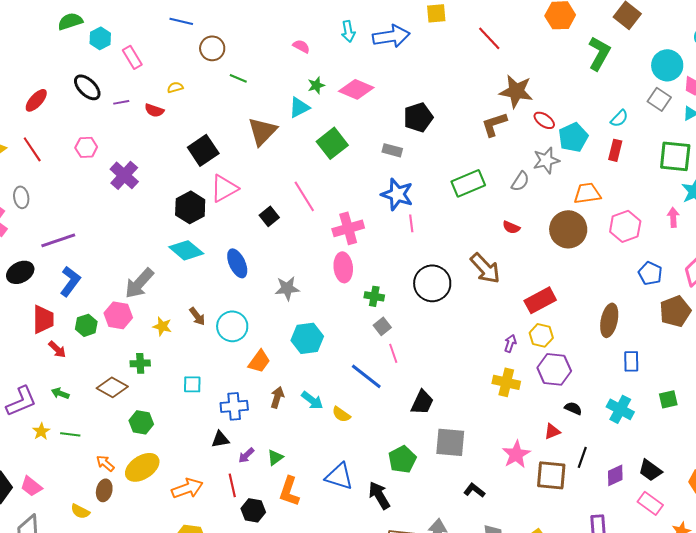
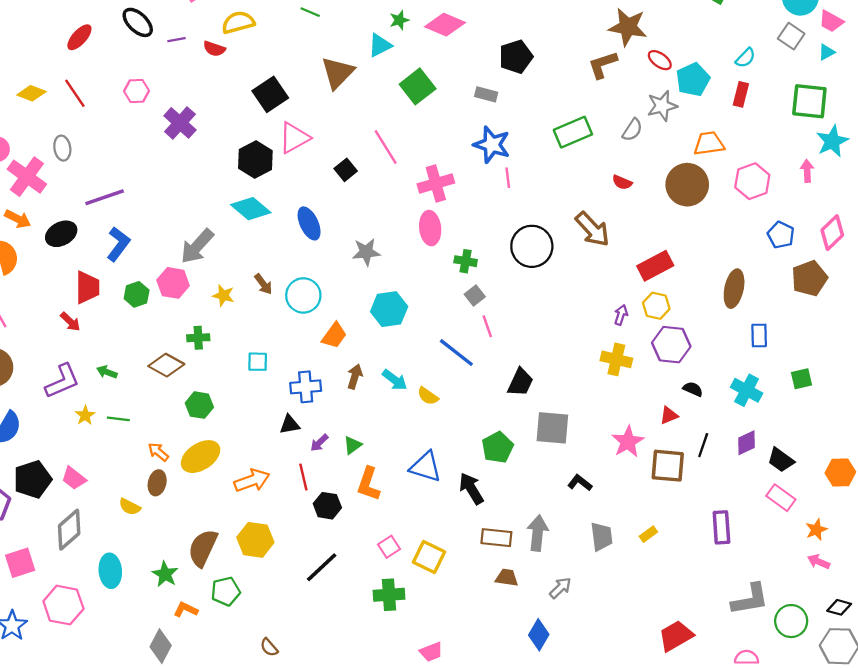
yellow semicircle: (175, 87) -> (238, 22), size x1.8
red arrow: (57, 349) -> (70, 322), moved
purple diamond: (615, 475) -> (747, 443), moved

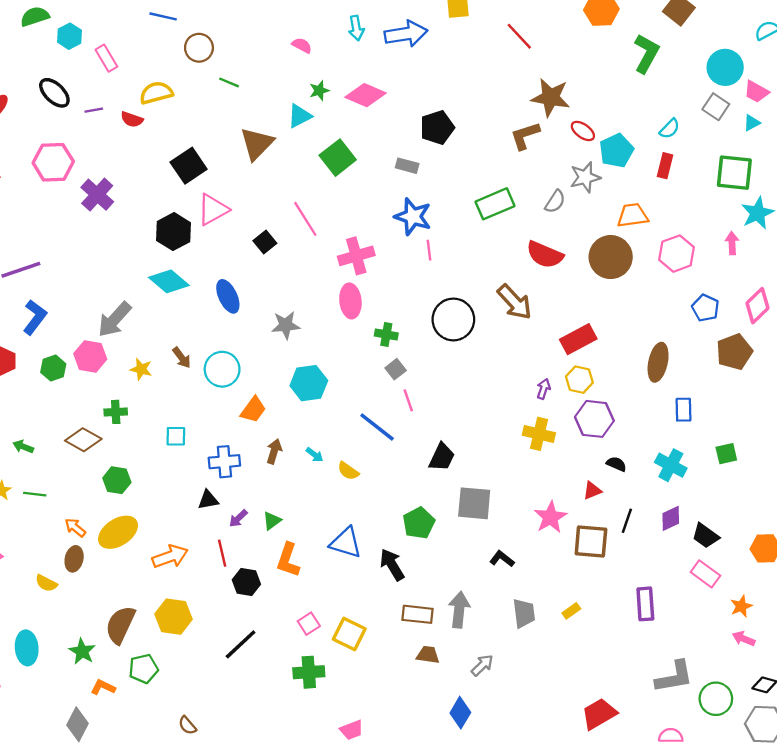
pink hexagon: (137, 91) -> (53, 162), size x1.6
red semicircle: (622, 182) -> (545, 255), size x1.8
cyan arrow: (395, 380) -> (315, 455), size x0.7

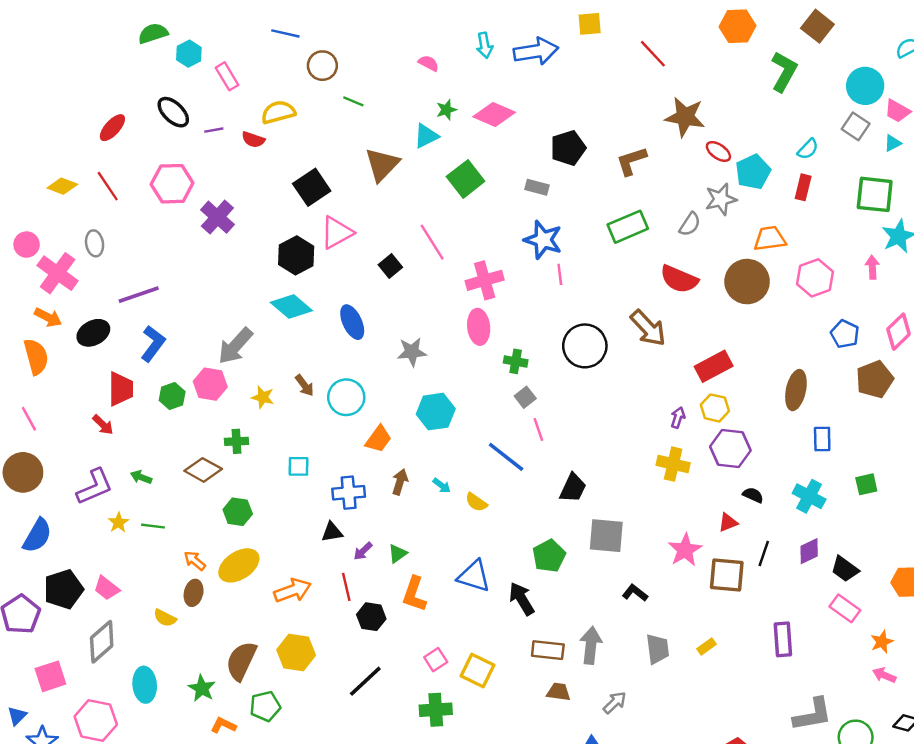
brown L-shape: (525, 136) -> (631, 161), moved

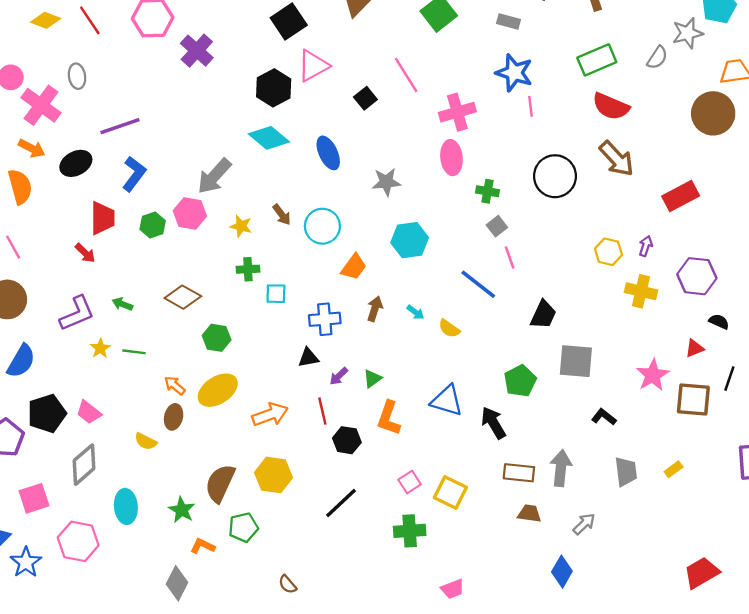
red semicircle: (679, 279) -> (611, 106), moved
yellow hexagon: (715, 408) -> (608, 252), moved
green cross: (236, 441) -> (248, 269), moved

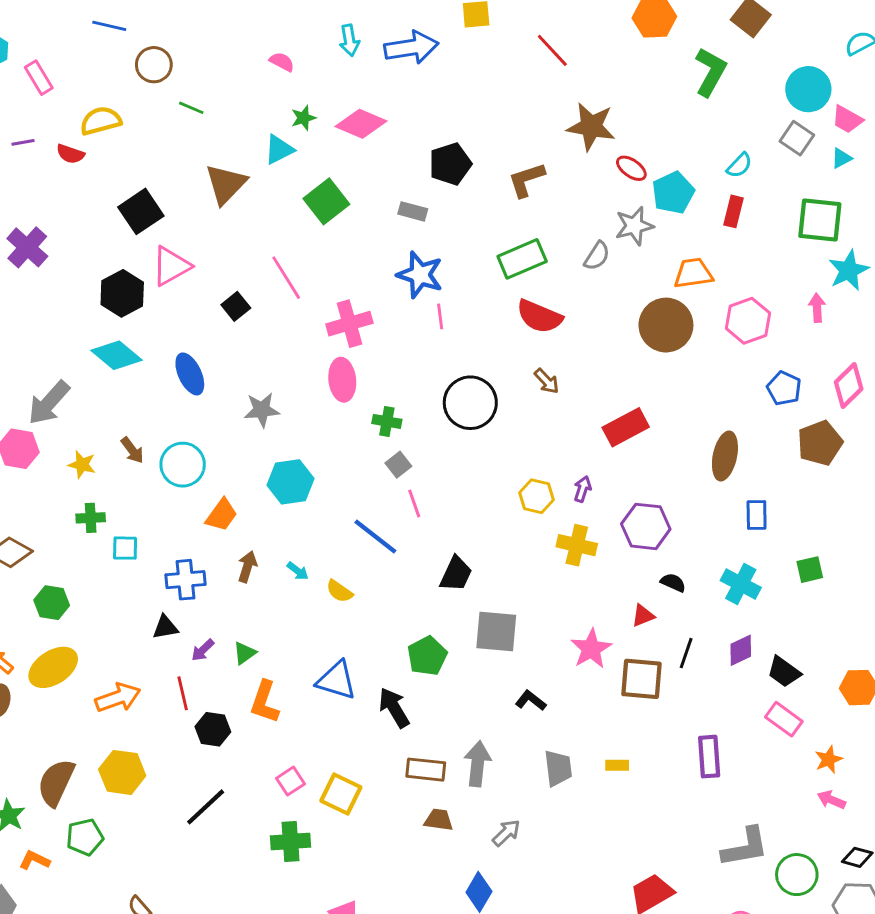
brown arrow: (617, 159) -> (547, 381), size x0.6
yellow rectangle: (674, 469) -> (617, 765), turned 36

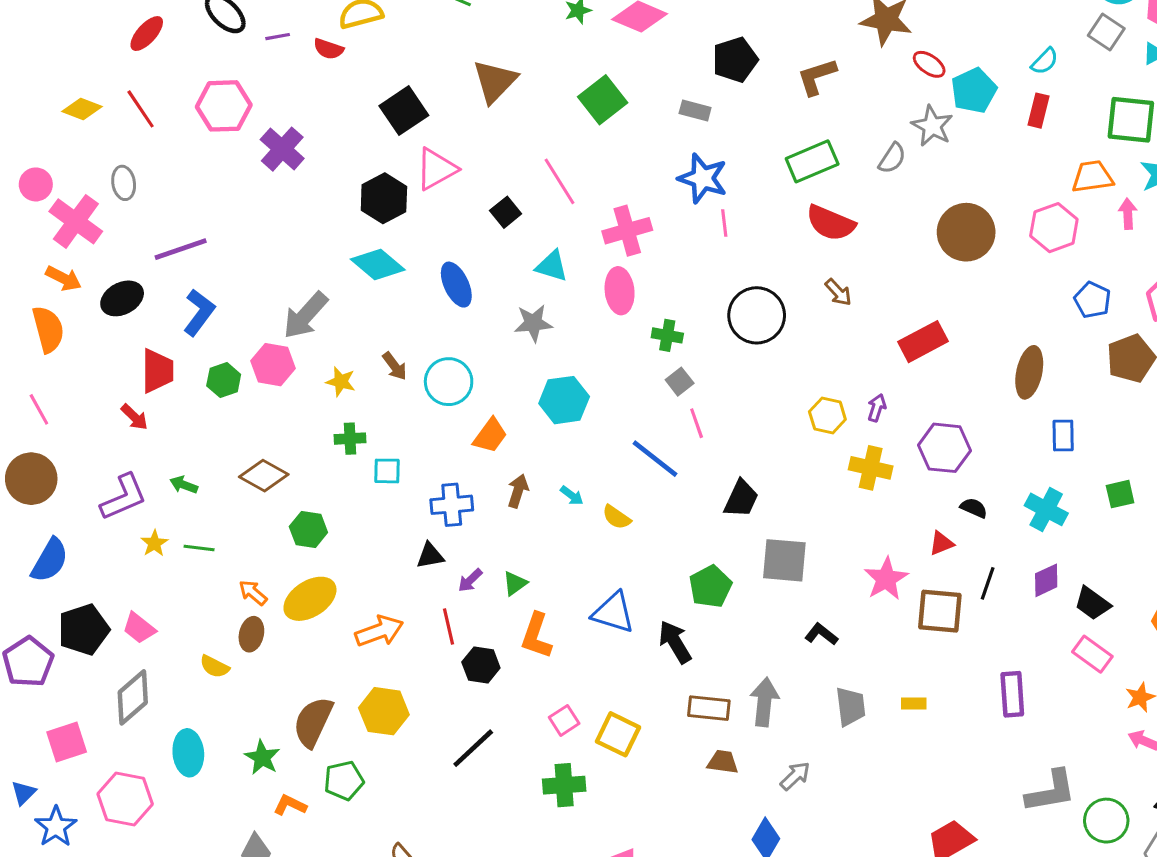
cyan triangle: (279, 150) -> (552, 266), moved, turned 44
gray star: (634, 226) -> (932, 126), turned -30
orange trapezoid: (693, 273) -> (1092, 177), moved

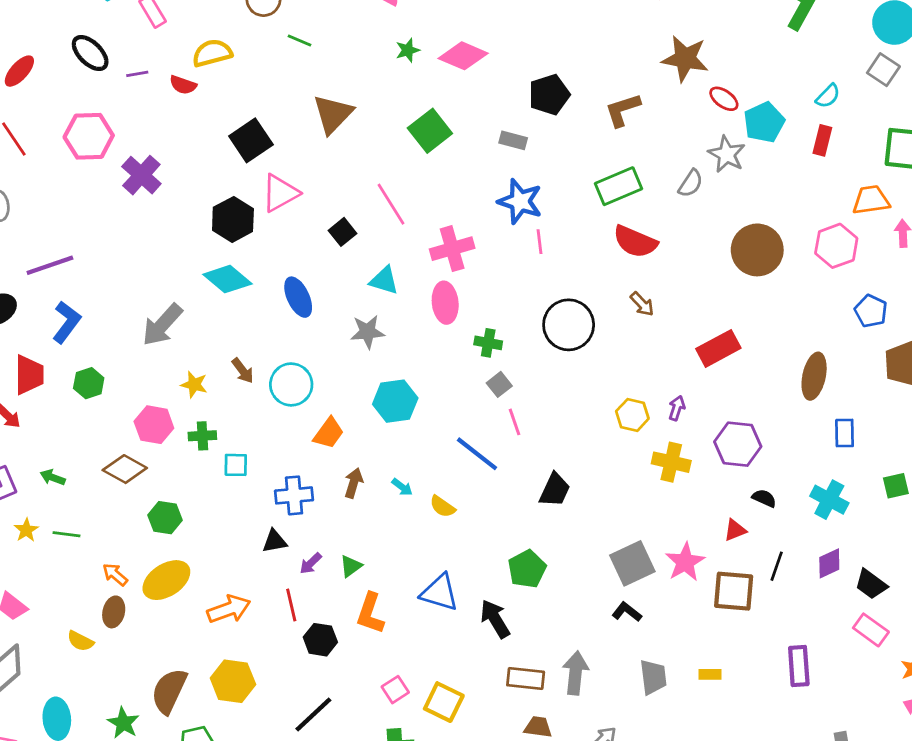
pink hexagon: (273, 365) -> (154, 425), moved
gray square: (784, 560) -> (632, 563), moved, turned -30

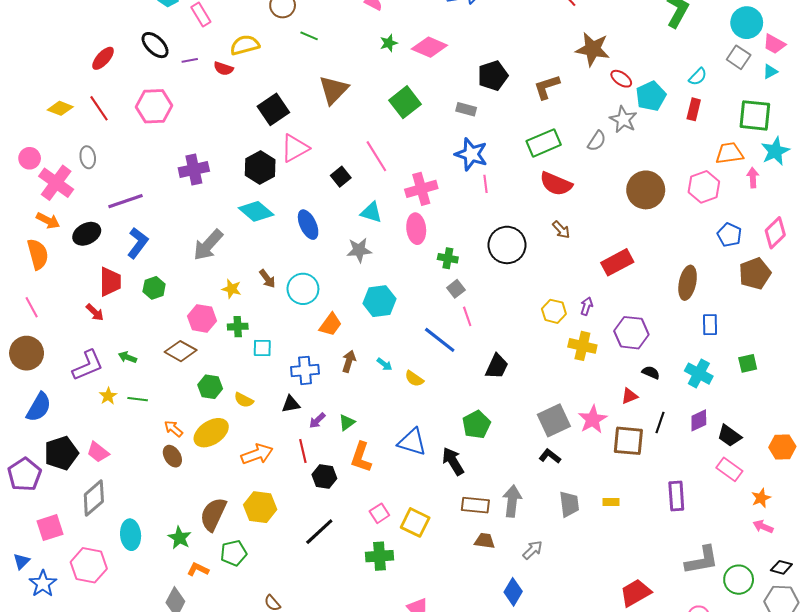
purple cross: (141, 175) -> (194, 170), moved, turned 36
brown ellipse: (114, 612) -> (172, 456), turned -45
yellow semicircle: (80, 641) -> (244, 400), moved

